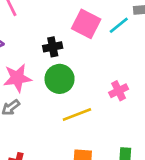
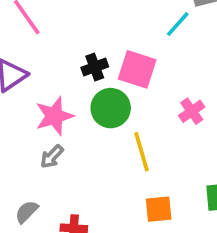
pink square: (86, 24) -> (137, 69), moved
yellow line: (77, 114) -> (141, 152), turned -76

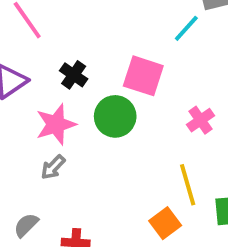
black cross: (95, 67) -> (74, 75), moved, turned -35
yellow line: (141, 152) -> (188, 185), moved
orange square: (159, 209) -> (165, 223), turned -32

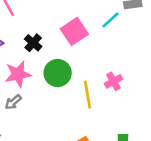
pink square: (143, 76) -> (74, 31), moved, turned 32
yellow line: (188, 185) -> (87, 94), moved

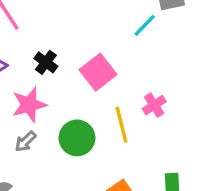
pink square: (74, 31) -> (98, 72), moved
green circle: (58, 73) -> (77, 138), moved

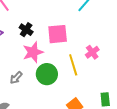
pink square: (98, 72) -> (58, 34), turned 35
pink star: (29, 105) -> (33, 52), moved

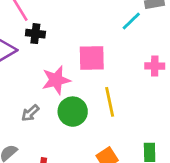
black cross: (26, 30) -> (35, 34), moved, turned -32
pink cross: (92, 52) -> (155, 66), moved, turned 32

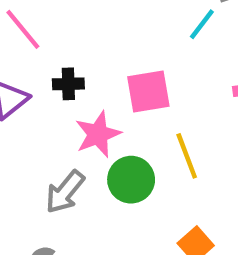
black cross: (35, 34) -> (68, 84), moved
gray arrow: (30, 113) -> (65, 192), size x1.5

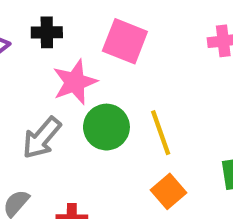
pink square: (148, 92) -> (125, 41), turned 30
yellow line: (187, 156) -> (161, 133), moved

